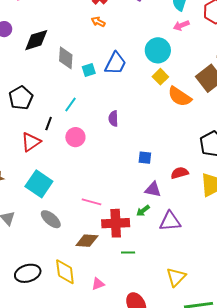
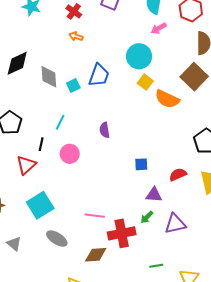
cyan square: (39, 184) -> (40, 205), turned 32
green line: (128, 252) -> (156, 266), moved

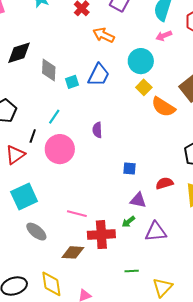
orange arrow: (76, 36) -> (104, 35), moved, size x1.5
pink circle: (70, 154) -> (60, 149), size x1.5

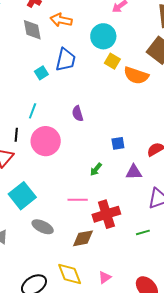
gray diamond: (49, 70) -> (32, 30), moved
green arrow: (128, 222) -> (96, 169), moved
green line: (132, 271) -> (143, 232), moved

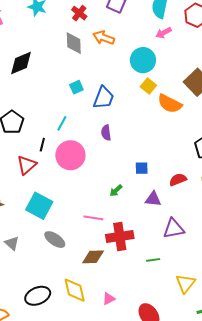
blue trapezoid: (66, 60) -> (104, 98), moved
cyan square: (22, 196) -> (39, 206), turned -32

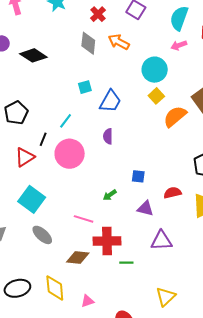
black diamond: (21, 63) -> (33, 55), turned 48
orange semicircle: (170, 104) -> (175, 116), turned 105
green line: (153, 260) -> (126, 263), moved

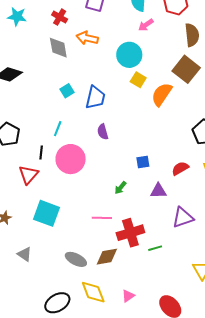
gray ellipse: (42, 235) -> (76, 259), moved

